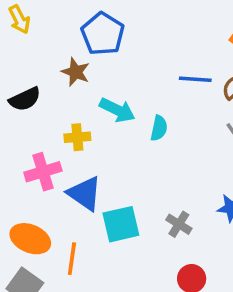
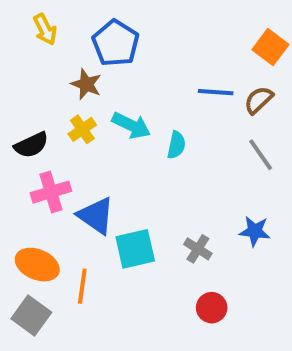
yellow arrow: (19, 19) -> (45, 29), moved
black semicircle: (25, 99) -> (31, 145), moved
yellow cross: (77, 137) -> (82, 129), moved, turned -30

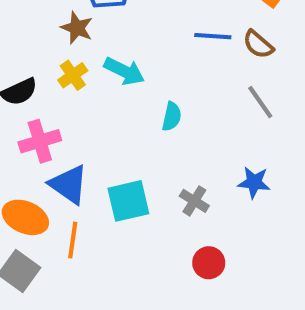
brown semicircle: (259, 100) -> (258, 44), turned -96
cyan semicircle: (176, 145) -> (172, 116), moved
blue triangle: (96, 216) -> (69, 184), moved

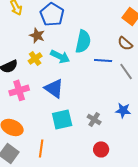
blue line: (213, 36) -> (103, 60), moved
cyan semicircle: (172, 116) -> (83, 41), moved, size x1.6
blue triangle: (69, 184) -> (54, 88), moved
orange line: (73, 240) -> (41, 148), moved

